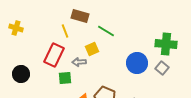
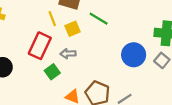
yellow square: (92, 49) -> (73, 29), moved
green square: (65, 78) -> (52, 72), turned -32

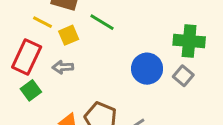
yellow line: (52, 19) -> (43, 22), turned -42
green square: (52, 72) -> (31, 90), moved

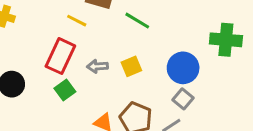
yellow square: (69, 35) -> (131, 66), moved
gray square: (183, 76) -> (183, 99), moved

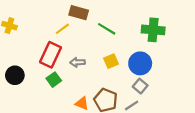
yellow line: (77, 21) -> (62, 29), turned -64
green cross: (226, 40) -> (153, 30), moved
yellow square: (131, 66) -> (111, 61), moved

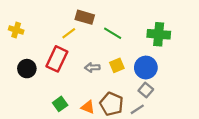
gray arrow: (78, 62) -> (92, 68), moved
black circle: (15, 75) -> (27, 69), moved
green square: (54, 80) -> (60, 104), moved

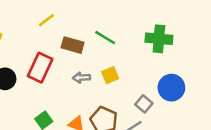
brown rectangle: (85, 17) -> (73, 45), moved
yellow line: (69, 33) -> (46, 20), moved
blue circle: (146, 68) -> (171, 88), moved

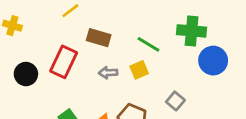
green line: (105, 38) -> (148, 44), moved
blue circle: (171, 88) -> (213, 61), moved

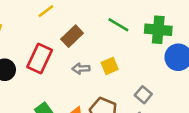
brown rectangle: (99, 38) -> (72, 36), turned -60
green line: (148, 44) -> (118, 25), moved

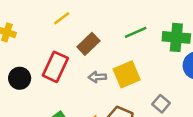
green line: (118, 25) -> (136, 32), turned -55
yellow square: (110, 66) -> (127, 74), size x1.5

